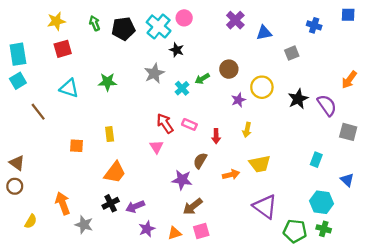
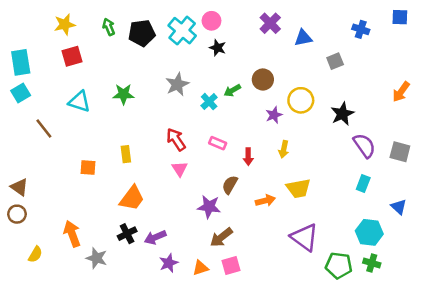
black star: (177, 50) -> (218, 48), moved
purple semicircle: (327, 105) -> (364, 146), moved
red arrow: (165, 123) -> (176, 139), moved

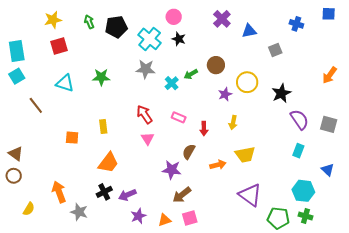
cyan cross: (182, 31) -> (150, 39), moved
gray star: (177, 84) -> (146, 69), turned 30

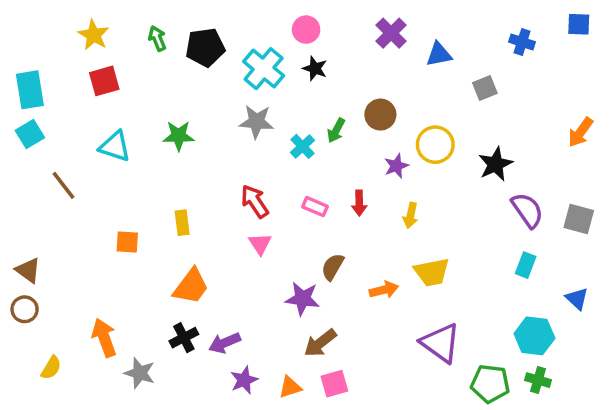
yellow star: (53, 20) -> (94, 35), turned -30
green arrow: (191, 74) -> (336, 130), turned -32
red arrow: (204, 128) -> (359, 203), moved

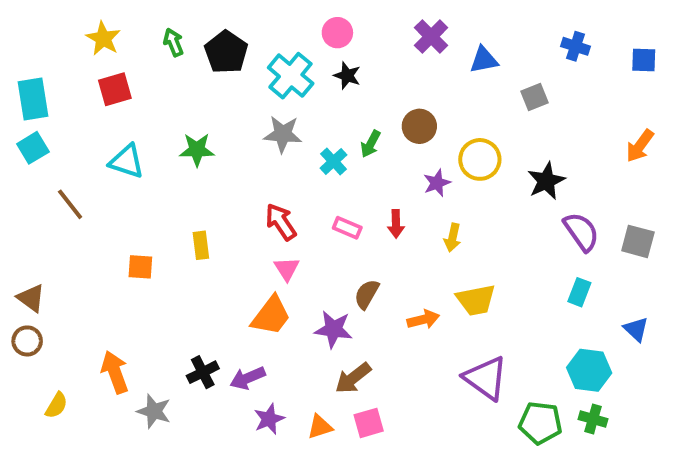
blue square: (579, 24) -> (644, 60), moved
black pentagon: (205, 47) -> (226, 52), turned -30
orange trapezoid: (191, 286) -> (271, 316), moved

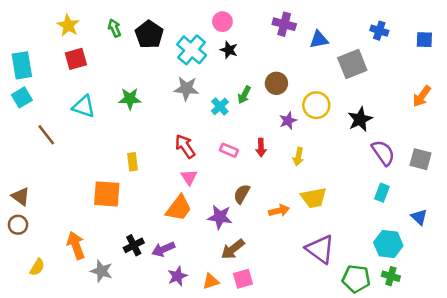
purple cross: (431, 37) -> (284, 24), turned -30
gray square: (535, 97) -> (352, 64), size x1.6
orange square: (140, 267) -> (107, 194), moved, size x1.6

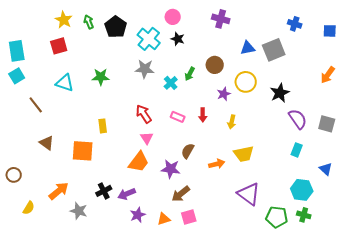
yellow star: (68, 25) -> (64, 20), moved
blue triangle: (319, 40) -> (248, 48), moved
brown triangle: (21, 196) -> (47, 143), moved
orange arrow: (76, 245) -> (59, 191), turned 70

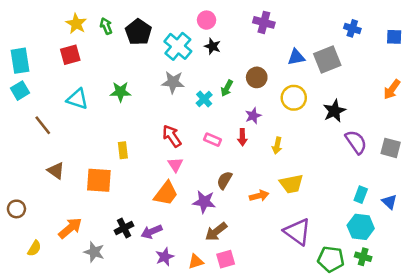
purple star: (224, 94) -> (253, 116), moved
cyan rectangle: (297, 150) -> (361, 195), moved

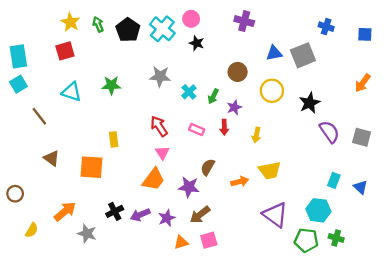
cyan cross: (178, 46) -> (162, 29), moved
green arrow: (227, 88) -> (213, 96), moved
cyan hexagon: (361, 227) -> (318, 210), moved
purple star: (165, 257) -> (167, 218), moved

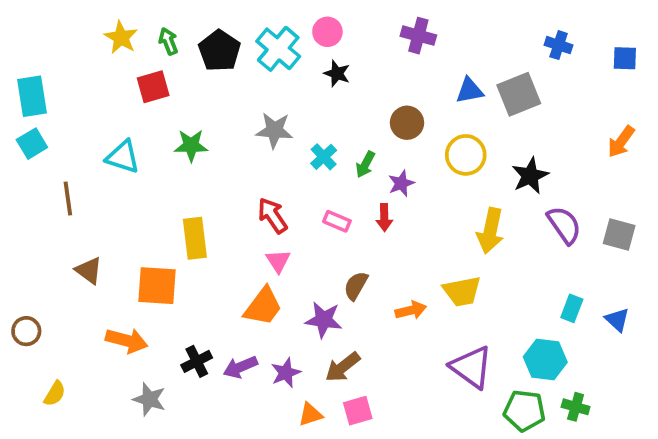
red square: (65, 51) -> (153, 87), moved
brown line: (39, 116) -> (68, 198), turned 30
yellow arrow: (256, 135) -> (490, 231), moved, size x1.6
yellow rectangle: (114, 139) -> (195, 238), size x1.5
orange arrow: (65, 211) -> (127, 341), moved, turned 55

